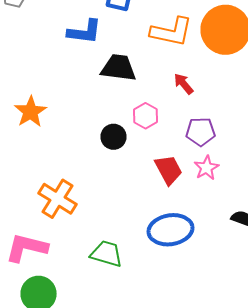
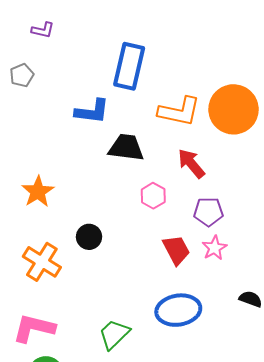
red arrow: (184, 84) -> (191, 164), size x1.4
black circle: (114, 137) -> (89, 237), moved
orange cross: (58, 199) -> (42, 262), moved
green trapezoid: (106, 254) -> (114, 334), turned -60

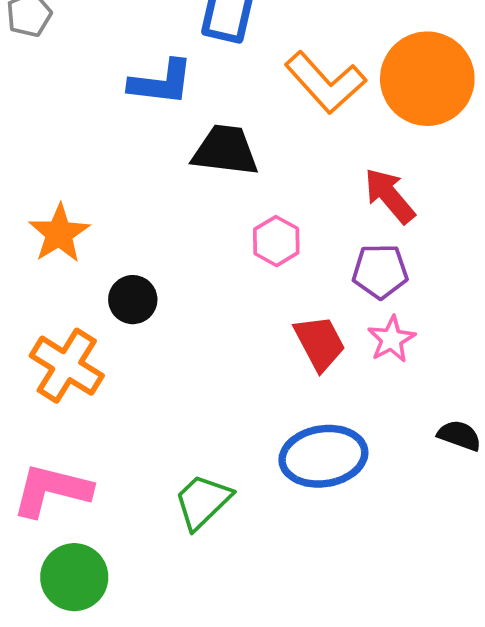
orange L-shape: (179, 111) -> (325, 82), turned 36
red arrow: (191, 164) -> (390, 196), moved
black circle: (89, 237) -> (133, 300), moved

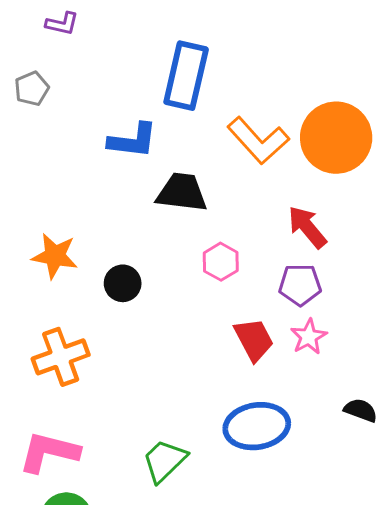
orange star: (59, 233) -> (55, 256), turned -30
black circle: (133, 300) -> (123, 283), moved
orange cross: (67, 366) -> (61, 357), turned 38

